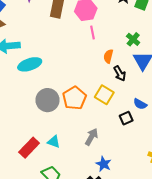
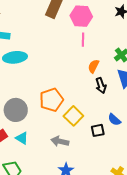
yellow square: (104, 95) -> (73, 116), moved
gray circle: (47, 100) -> (16, 110), moved
gray arrow: (91, 137) -> (60, 141), turned -120

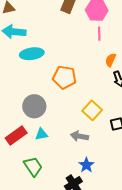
orange pentagon: (51, 100) -> (64, 77), moved, turned 30
cyan triangle: (22, 138) -> (41, 134), turned -40

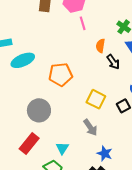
cyan triangle: (41, 134) -> (62, 148), moved, turned -32
gray arrow: (79, 136) -> (90, 127), turned -120

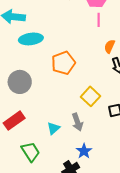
orange pentagon: (61, 74) -> (63, 63), turned -30
gray circle: (39, 110) -> (20, 82), moved
cyan triangle: (62, 148) -> (53, 128), moved

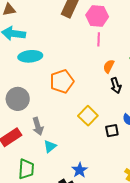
gray arrow: (77, 122) -> (38, 126), moved
green trapezoid: (31, 152) -> (26, 169), turned 35

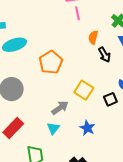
gray arrow: (38, 126) -> (60, 108), moved, turned -96
blue star: (80, 170) -> (87, 128), moved

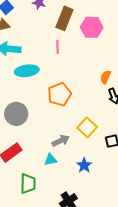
pink line: (78, 13) -> (57, 47), moved
cyan triangle: (53, 128) -> (51, 160), turned 32

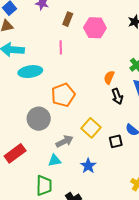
brown rectangle: (64, 18) -> (68, 19), size x0.6
gray circle: (16, 114) -> (39, 119), moved
green trapezoid: (28, 184) -> (44, 185), moved

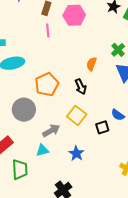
pink line: (61, 47) -> (48, 30), moved
black arrow: (117, 96) -> (81, 87), moved
green trapezoid: (44, 185) -> (20, 169), moved

